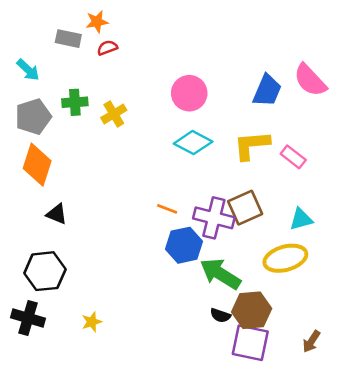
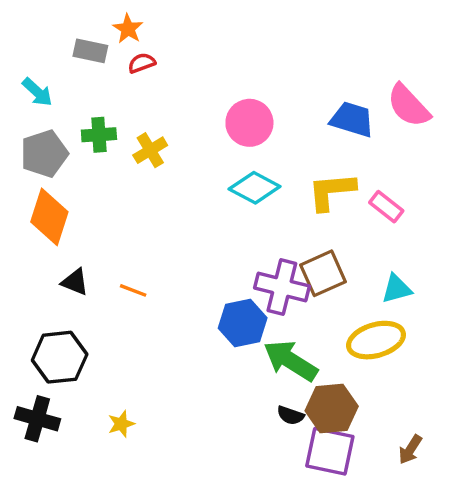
orange star: (97, 22) -> (128, 29), turned -30
blue trapezoid: (267, 91) -> (352, 119), turned -96
orange line: (167, 209) -> (133, 290), moved

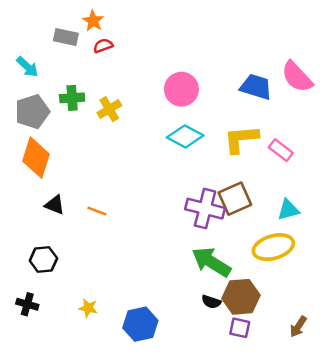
blue hexagon: (243, 323) -> (140, 324), moved
black hexagon: (60, 357) -> (43, 259), size x0.7
black cross: (37, 419) -> (27, 304), size x0.7
yellow star: (121, 424) -> (88, 308), turned 30
purple square: (330, 451) -> (240, 328), size x0.6

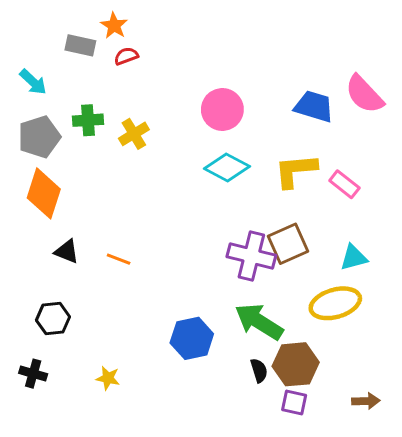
black semicircle: (211, 302) -> (259, 370), turned -126
blue hexagon: (140, 324) -> (192, 338), moved
brown arrow: (298, 327) -> (366, 401), turned -125

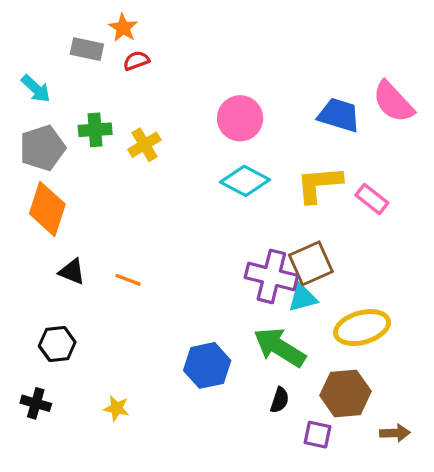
cyan triangle: (354, 258) -> (303, 298), moved
brown hexagon: (296, 364) -> (345, 393), moved
black semicircle: (259, 370) -> (280, 400), turned 35

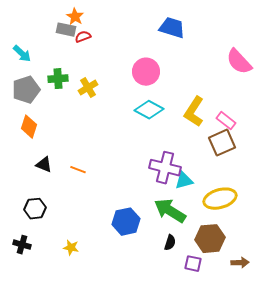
gray rectangle: (87, 49) -> (66, 30), moved
blue trapezoid: (339, 115) -> (172, 28), moved
yellow L-shape: (319, 184) -> (194, 112), turned -52
orange diamond: (47, 209) -> (29, 127), size x0.7
brown square: (311, 263) -> (222, 143), moved

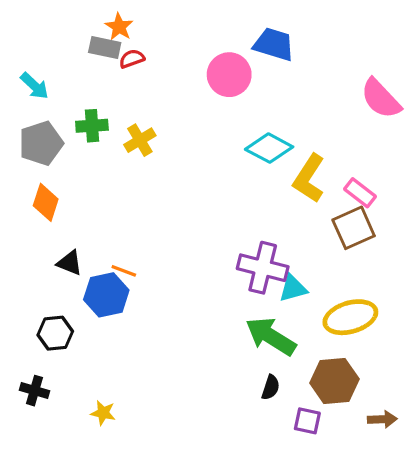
pink circle: (146, 72) -> (229, 75), moved
cyan diamond: (149, 110) -> (269, 148), moved
blue hexagon: (126, 222) -> (106, 295), moved
yellow star: (71, 248) -> (103, 413), moved

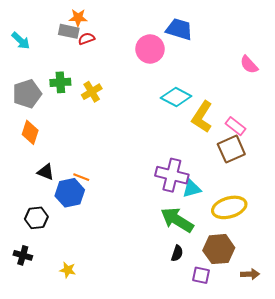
orange star: (119, 27) -> (78, 18), turned -30
cyan arrow: (34, 86) -> (21, 41), moved
pink semicircle: (381, 99) -> (249, 65), size x0.7

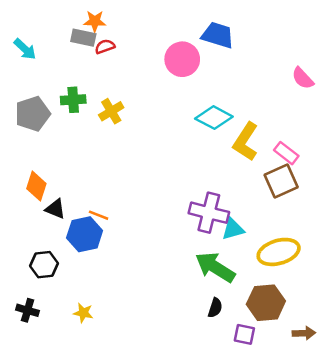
orange diamond: (30, 132) -> (36, 186), moved
yellow star: (68, 270) -> (83, 313), moved

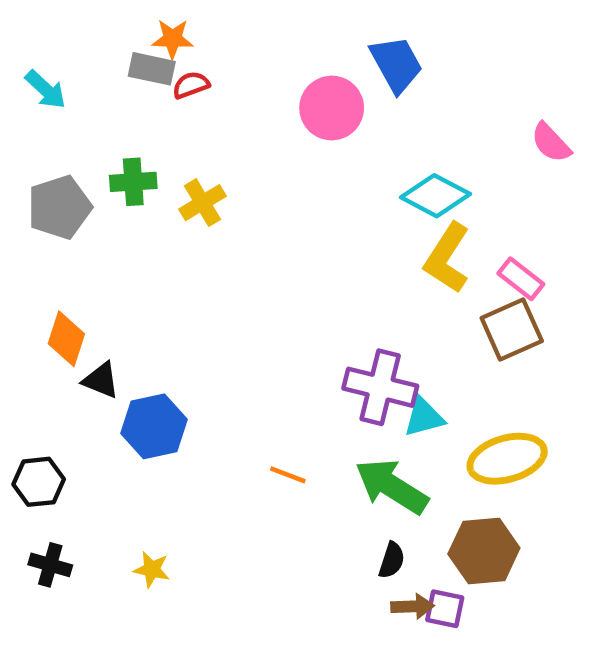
blue trapezoid: (218, 35) -> (396, 64), turned 44
cyan diamond: (214, 118) -> (436, 196), moved
orange line: (99, 215) -> (288, 475), moved
black hexagon: (44, 265) -> (39, 482), moved
brown arrow: (304, 333) -> (412, 606), moved

